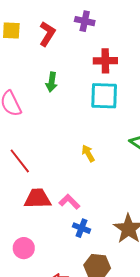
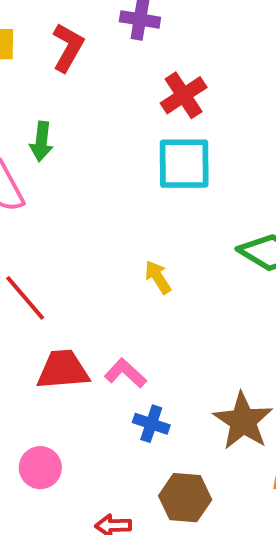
red cross: (105, 61) -> (184, 95), turned -30
green arrow: (52, 82) -> (41, 141), moved

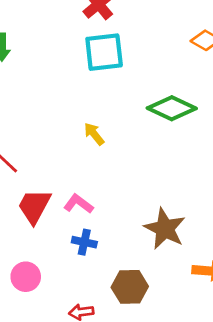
red trapezoid: (63, 370) -> (34, 206), turned -51
blue cross: (151, 424) -> (84, 242), moved

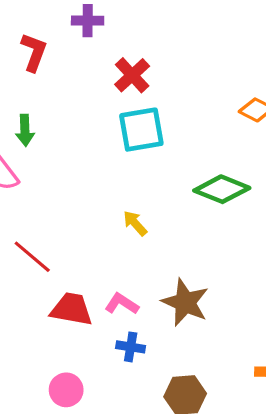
red trapezoid: (34, 206) -> (71, 309), turned 75
brown star: (165, 229) -> (185, 302), moved

